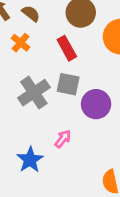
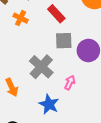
gray cross: (34, 93) -> (41, 67), moved

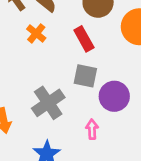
pink arrow: (70, 83) -> (92, 129), moved, turned -40

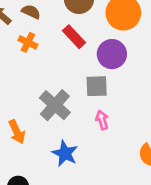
gray square: (85, 76) -> (97, 86), moved
purple circle: (114, 96) -> (112, 54), moved

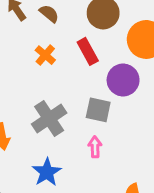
orange cross: (28, 42) -> (45, 55), moved

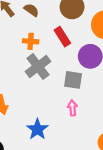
orange cross: (45, 55) -> (31, 41), turned -32
gray cross: (49, 119) -> (38, 66), moved

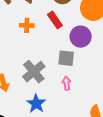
gray cross: (38, 66) -> (34, 72), moved

